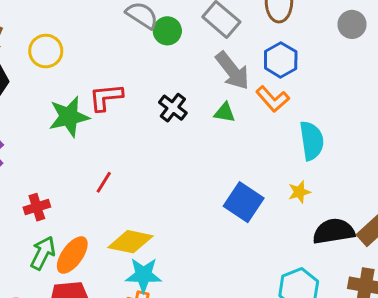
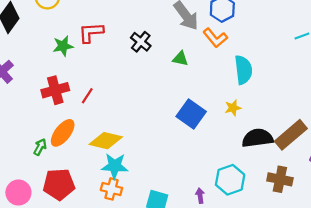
green triangle: (225, 113) -> (180, 59), moved
green star: (69, 117) -> (63, 46), size x0.7
red cross: (37, 207) -> (55, 90), moved, size x1.4
green arrow: (43, 253) -> (40, 147), size x0.7
orange ellipse: (72, 255) -> (63, 133), moved

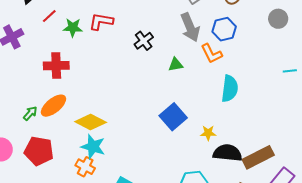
green triangle: (180, 59) -> (176, 65), turned -35
red line: (87, 96) -> (49, 16), moved
yellow star: (233, 108) -> (208, 133), moved

